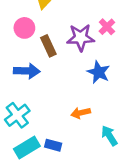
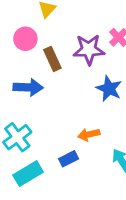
blue rectangle: (53, 145) -> (69, 159), moved, turned -42

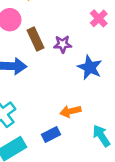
purple star: (89, 50) -> (63, 44), moved, size x0.6

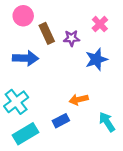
pink cross: (99, 18) -> (100, 24), moved
blue star: (90, 67) -> (96, 59), turned 30

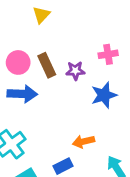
pink circle: (23, 16) -> (18, 62), moved
pink cross: (100, 24) -> (108, 54), turned 35

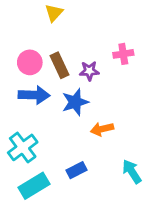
blue star: (104, 95) -> (75, 102), moved
orange arrow: (84, 141) -> (102, 129), moved

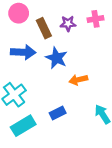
pink circle: (30, 62) -> (19, 13), moved
purple star: (89, 71) -> (68, 24), moved
blue star: (75, 102) -> (56, 58), turned -30

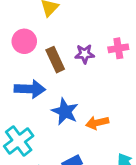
blue star: (56, 58) -> (65, 111), moved

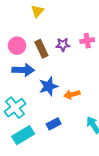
pink circle: (24, 41) -> (17, 46), moved
blue star: (65, 111) -> (49, 86), turned 30

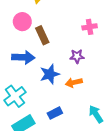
purple star: (63, 45) -> (77, 56), moved
pink circle: (17, 46) -> (22, 22), moved

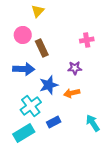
cyan cross: (15, 96) -> (31, 106), moved

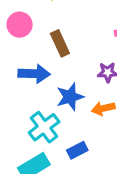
pink circle: (23, 35) -> (20, 25), moved

